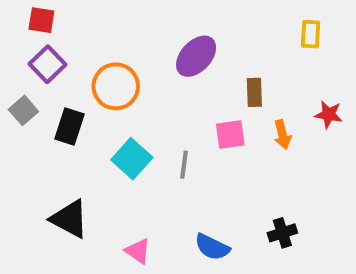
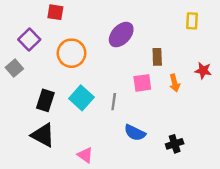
red square: (41, 20) -> (55, 12), moved
black rectangle: (70, 126) -> (45, 100), moved
blue semicircle: (212, 247) -> (135, 133), moved

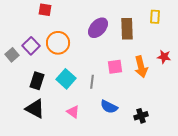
purple square: (29, 40) -> (31, 46), moved
brown rectangle: (157, 57) -> (127, 29), moved, size x1.5
orange arrow: (175, 83) -> (141, 67), size x1.5
pink triangle: (85, 155) -> (73, 112), moved

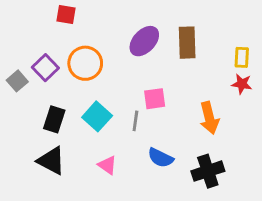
yellow rectangle: (155, 17) -> (242, 57), moved
pink square: (115, 67) -> (155, 99), moved
orange arrow: (141, 67) -> (209, 118), moved
black cross: (141, 116) -> (208, 171), size x1.5

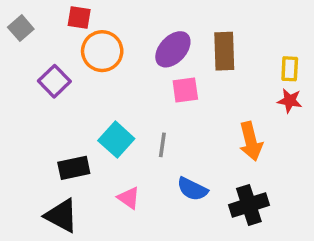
orange circle: (85, 63) -> (102, 51), moved
gray square: (17, 81) -> (21, 28), moved
pink square: (155, 99) -> (185, 90), moved
black rectangle: (54, 119) -> (74, 168), moved, turned 60
black triangle: (51, 161) -> (61, 216), moved

